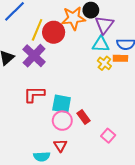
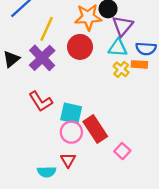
red circle: (54, 32) -> (80, 47), moved
red L-shape: (34, 94) -> (41, 101), turned -125
red rectangle: (83, 117) -> (95, 129), size x1.6

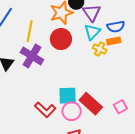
cyan triangle: (118, 48) -> (92, 32), turned -36
red L-shape: (41, 101) -> (45, 110), moved
pink square: (122, 151) -> (120, 107), moved, turned 32

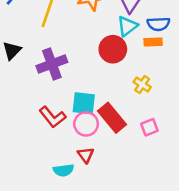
red circle: (61, 39) -> (113, 49), moved
yellow cross: (100, 49) -> (142, 84), moved
purple cross: (32, 56) -> (52, 64), moved, turned 30

